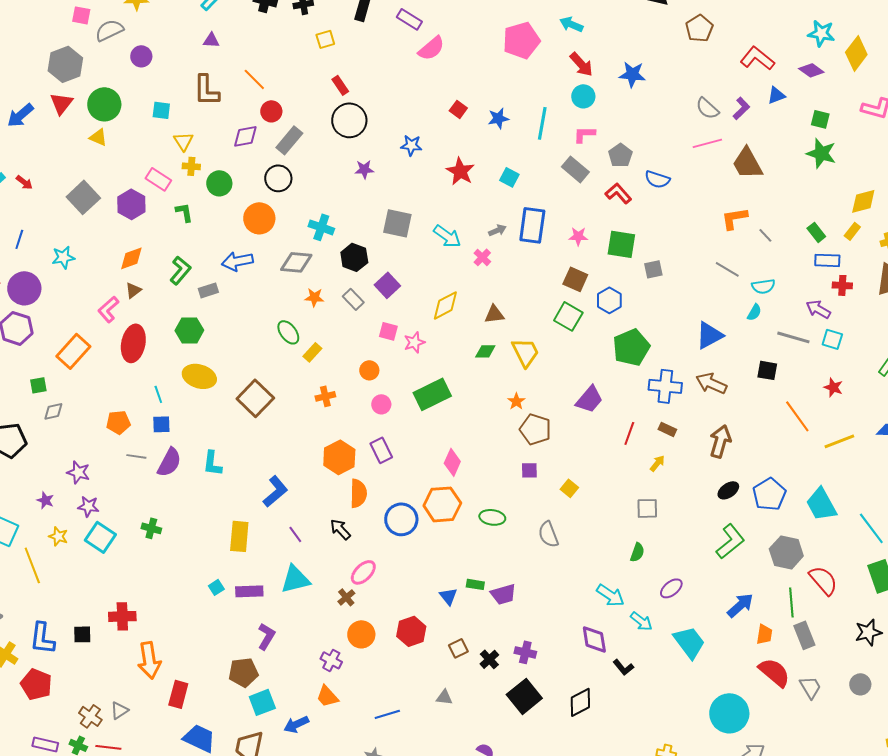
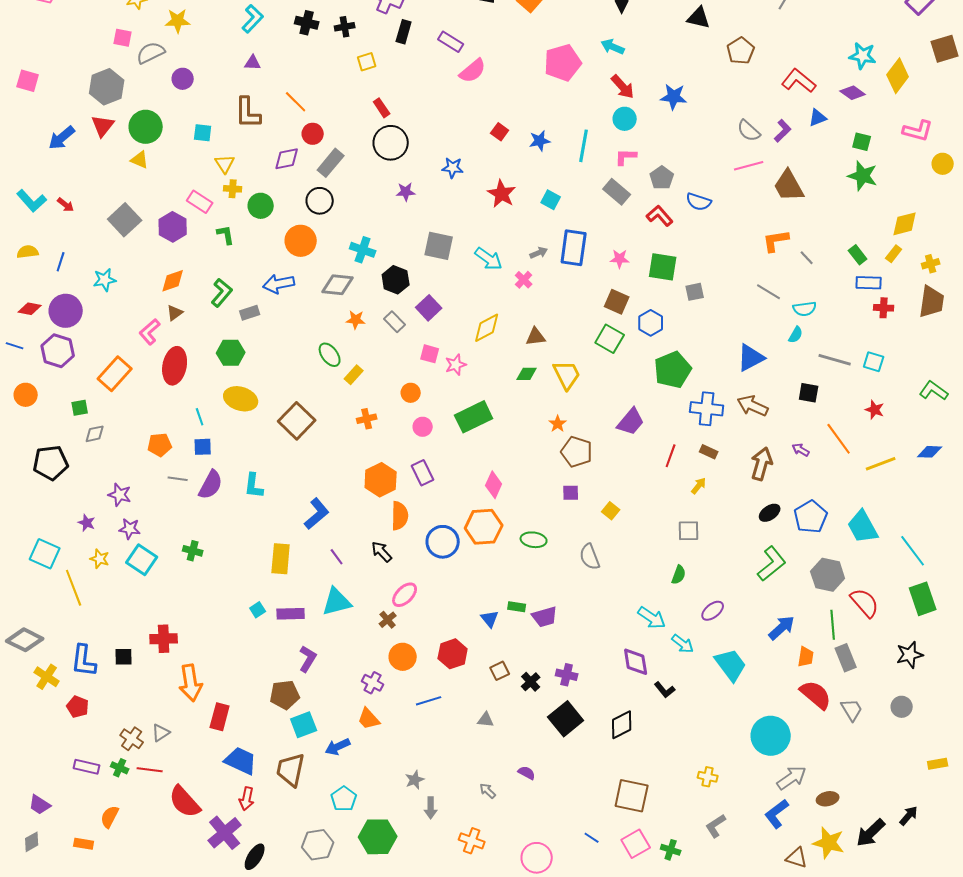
purple arrow: (818, 309) -> (801, 450), moved, size x0.7
red pentagon: (36, 684) -> (78, 707), size x0.7
blue line: (387, 714) -> (429, 701), moved

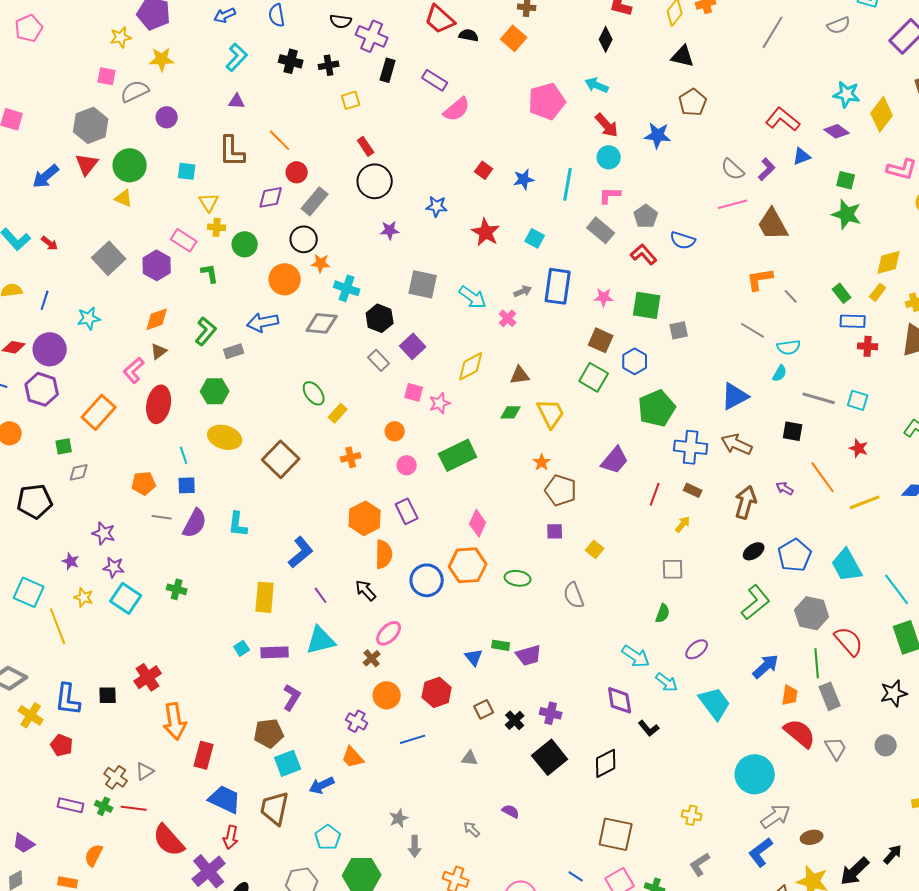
brown pentagon: (741, 51) -> (693, 102), moved
orange star: (356, 320) -> (321, 263), moved
red cross: (164, 639) -> (148, 677), turned -32

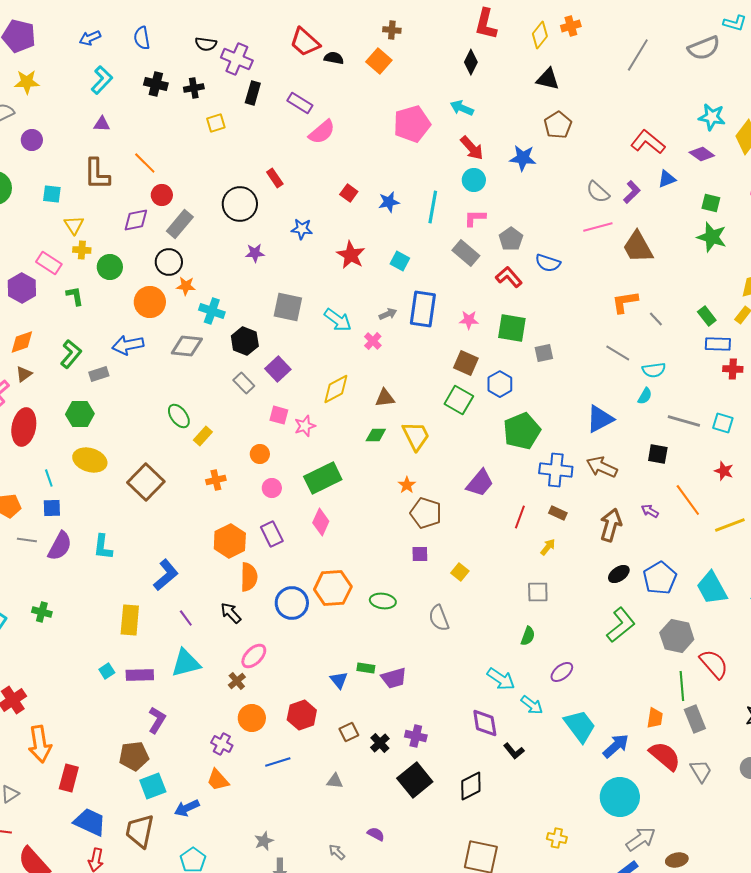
gray semicircle: (839, 25) -> (704, 48), size x1.4
red rectangle: (366, 146) -> (275, 178), moved
pink diamond: (478, 523) -> (321, 522), moved
blue arrow: (766, 666) -> (616, 746), moved

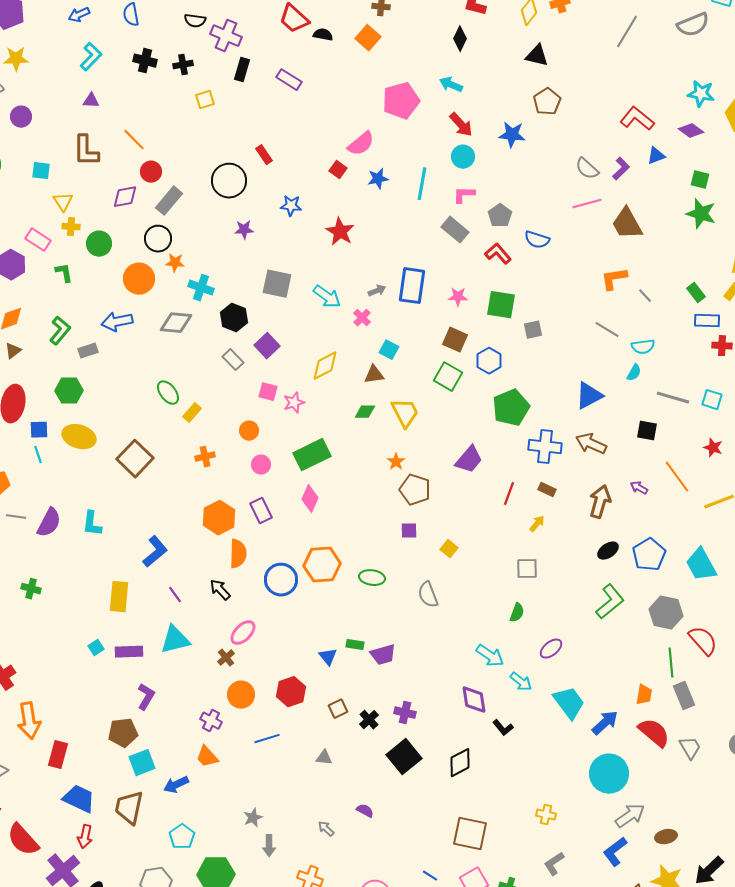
pink semicircle: (322, 132) -> (361, 144), moved
cyan square: (400, 261) -> (389, 350), moved
blue square: (52, 508) -> (39, 430), moved

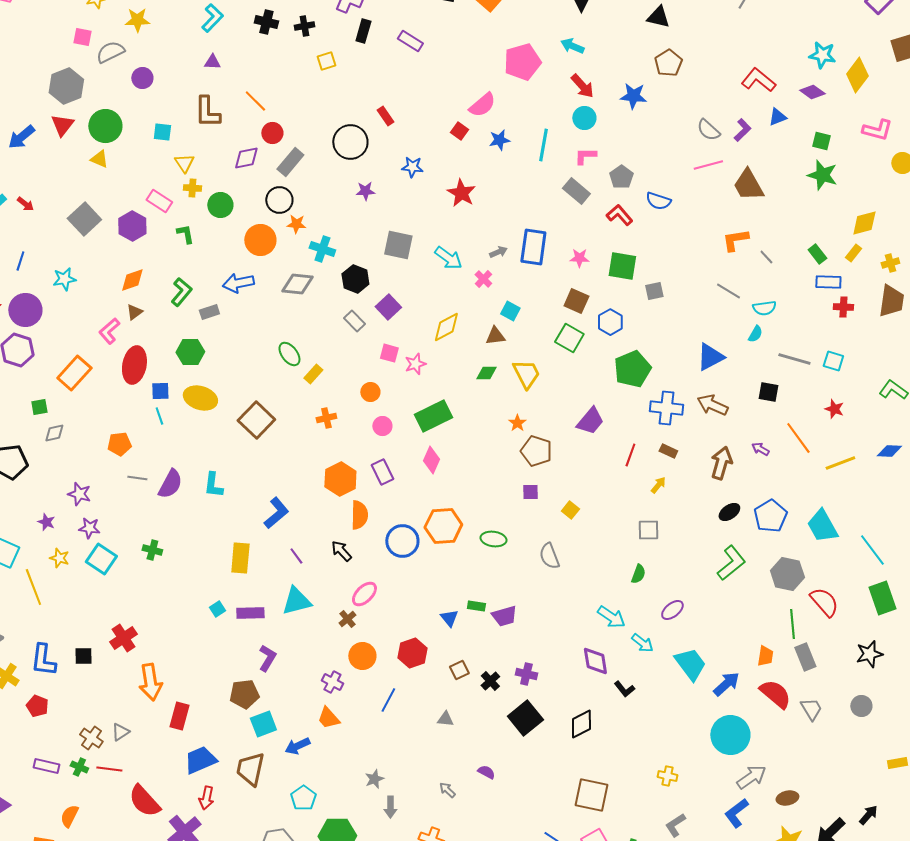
blue line: (267, 739) -> (388, 700), turned -45
blue trapezoid: (79, 799) -> (200, 760), turned -48

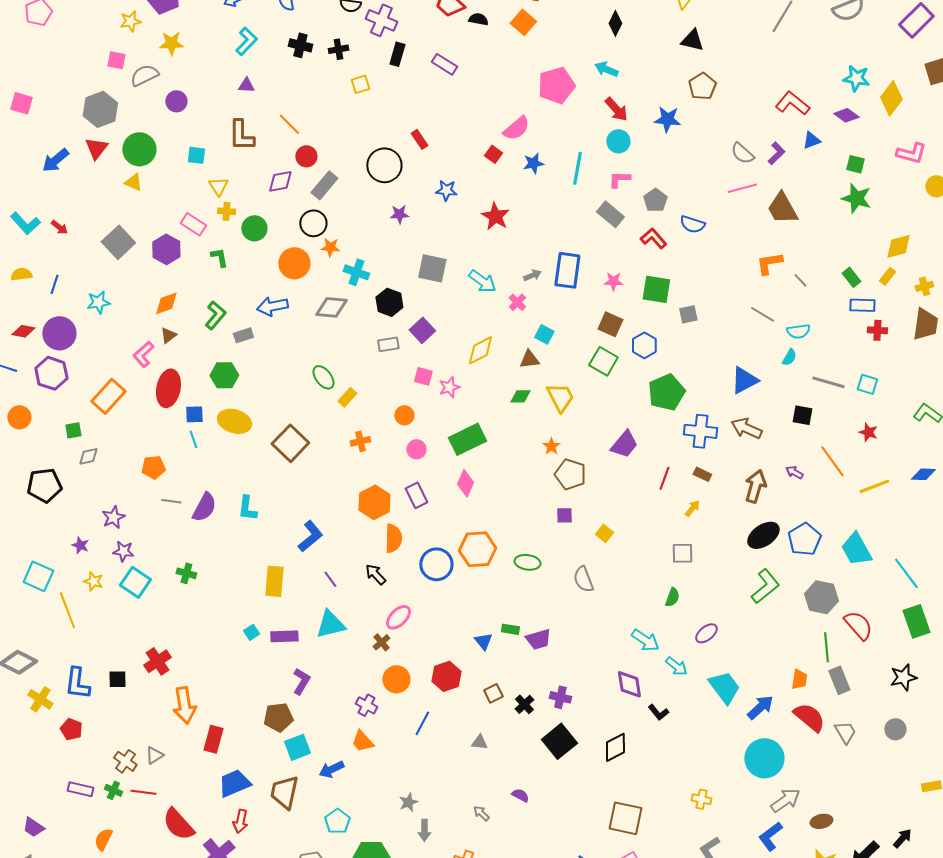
gray rectangle: (354, 321) -> (388, 344), turned -55
purple star: (79, 494) -> (113, 517), turned 30
black ellipse: (729, 512) -> (763, 535), size x1.5

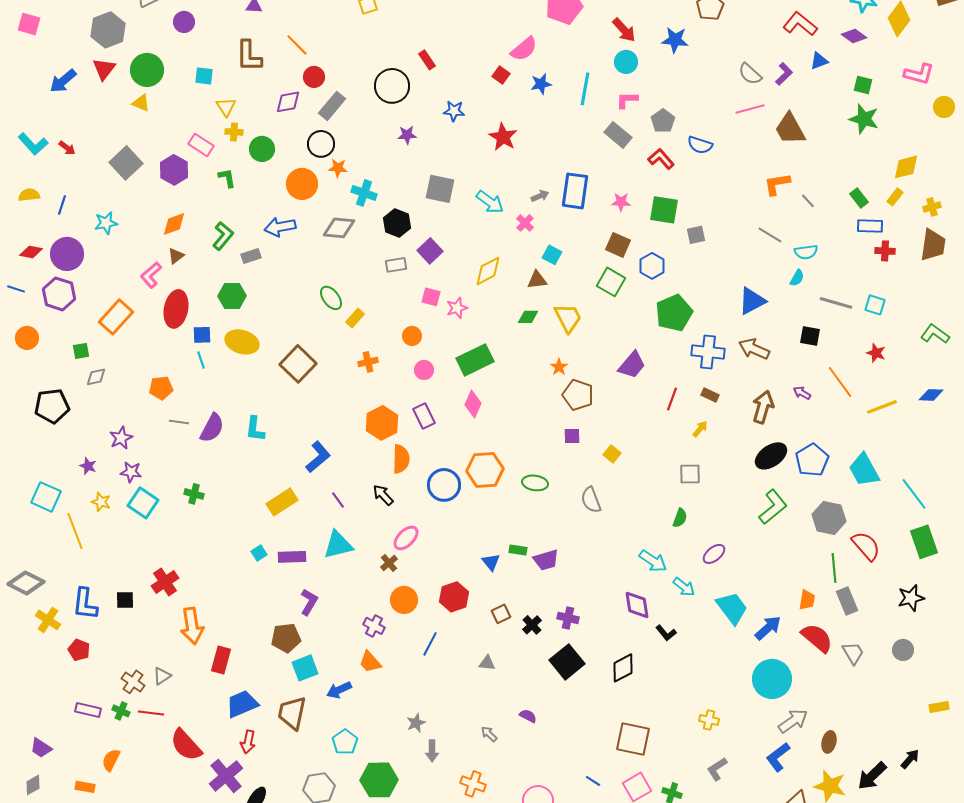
yellow rectangle: (274, 581) -> (282, 502), turned 52
brown ellipse: (821, 821) -> (829, 742), turned -65

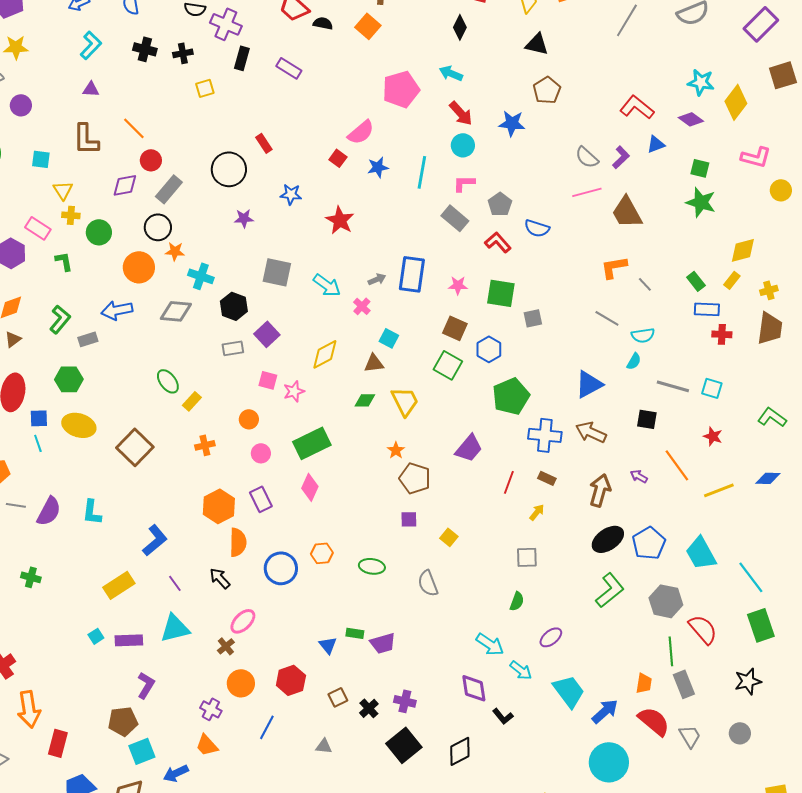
orange hexagon: (485, 470) -> (322, 553), size x0.6

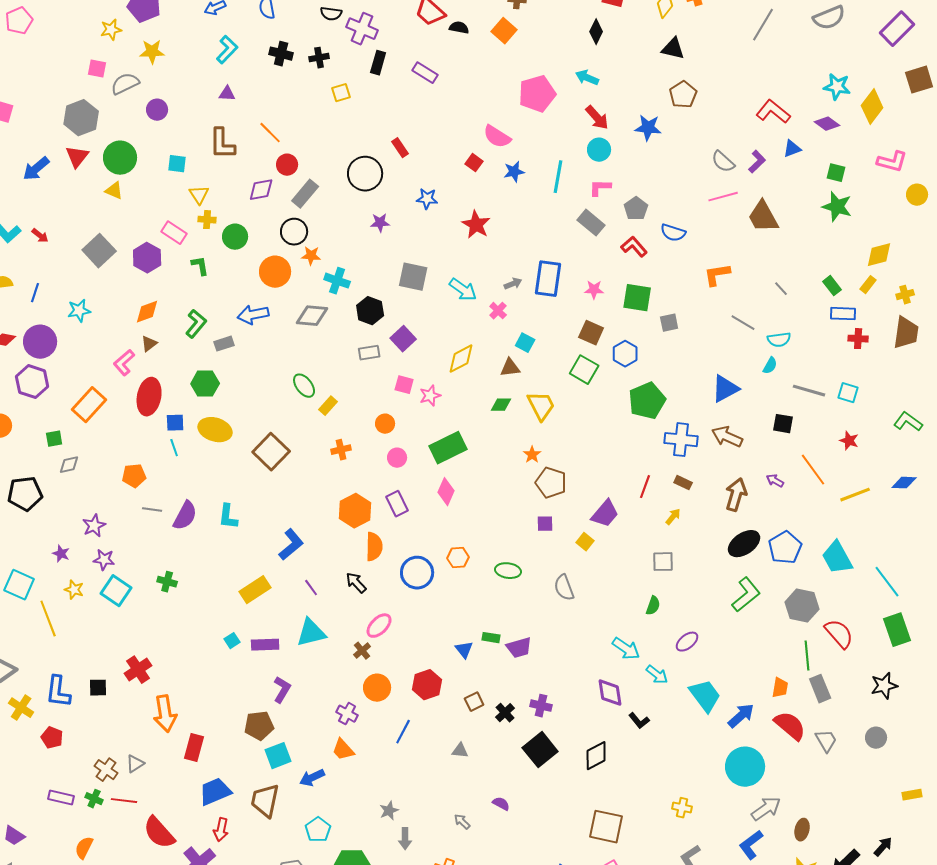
pink semicircle: (361, 132) -> (497, 137), turned 72
orange L-shape: (614, 267) -> (717, 275), moved
purple trapezoid: (469, 448) -> (605, 514), moved

